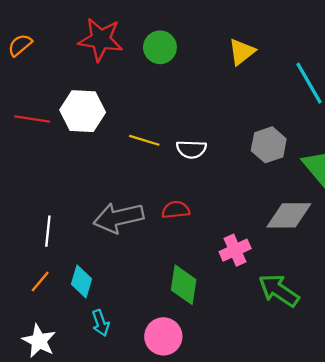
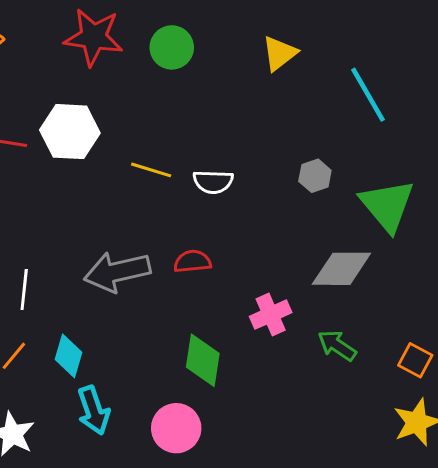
gray hexagon: (269, 145) -> (315, 176), size x0.7
green arrow: (279, 290) -> (337, 346), moved, size x0.7
cyan arrow: (101, 323) -> (94, 410), size x1.4

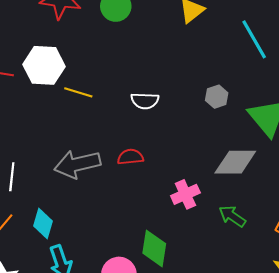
yellow line: (151, 170) -> (78, 92), moved
green diamond: (203, 360) -> (154, 248), moved

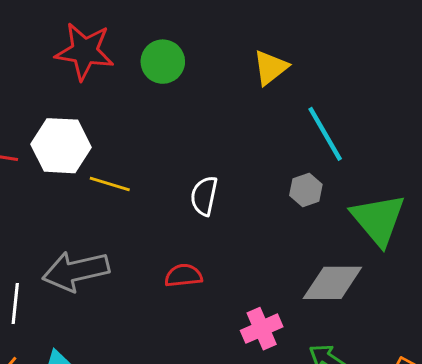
cyan line: (254, 39) -> (325, 134), moved
white semicircle: (145, 101) -> (204, 196), turned 100
gray arrow: (77, 164) -> (76, 271), moved

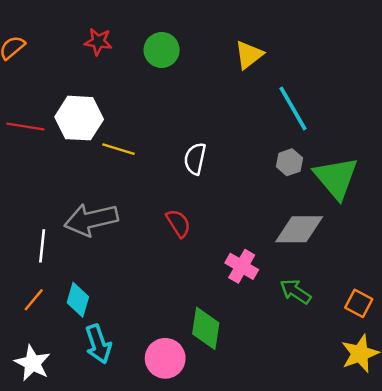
red star: (85, 51) -> (98, 42), size x0.6
gray hexagon: (306, 190) -> (289, 162), moved
red semicircle: (183, 275) -> (178, 223), turned 64
pink cross: (262, 329) -> (242, 266), turned -36

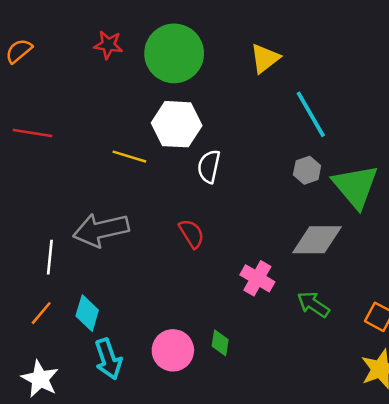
green circle: (162, 50) -> (174, 53), size x1.6
white hexagon: (79, 118) -> (177, 124), moved
green diamond: (206, 328) -> (220, 343), size x0.6
pink circle: (165, 358) -> (173, 350), moved

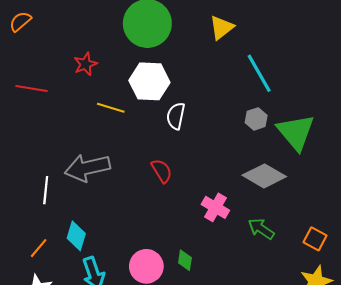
red star: (108, 45) -> (85, 64), moved, turned -30
gray diamond: (317, 240) -> (264, 176), turned 30
orange line: (41, 313) -> (39, 248), moved

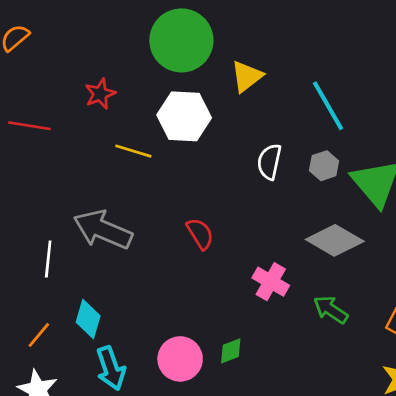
yellow triangle: (222, 28) -> (247, 76), moved
white semicircle: (176, 116) -> (269, 162), moved
gray arrow: (87, 168) -> (103, 230), turned 36
green diamond: (185, 260) -> (231, 351), turned 60

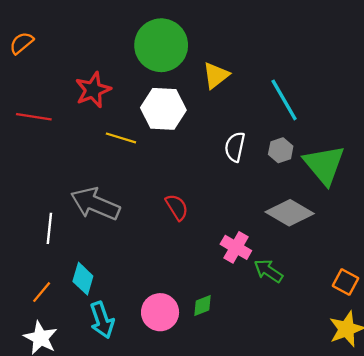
red star: (100, 94) -> (93, 90), size x1.4
green arrow: (331, 310) -> (268, 271), moved

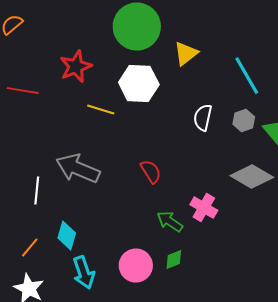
green arrow: (268, 271) -> (170, 222), moved

